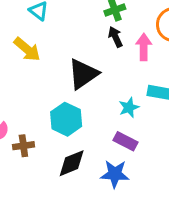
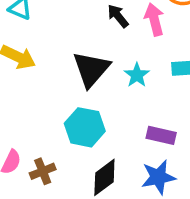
cyan star: (129, 107) -> (137, 75), moved

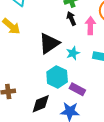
cyan hexagon: (85, 127) -> (57, 77), moved

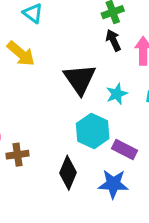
black triangle: (49, 43) -> (80, 79), turned -30
black diamond: (41, 104) -> (68, 173), turned -45

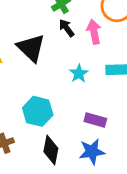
black triangle: (80, 79) -> (31, 48), moved
cyan hexagon: (93, 131) -> (38, 111), moved

